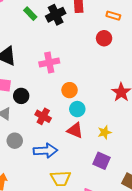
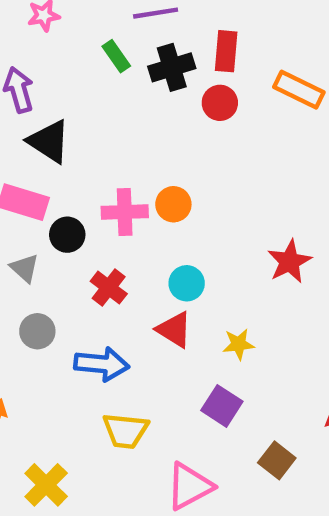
orange rectangle: (113, 16) -> (299, 90), size x1.5
red circle: (104, 38) -> (220, 103), moved
pink cross: (49, 63) -> (125, 212), moved
orange circle: (70, 90) -> (173, 204), moved

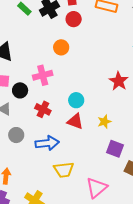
orange circle: (173, 204) -> (61, 47), moved
purple square: (222, 406) -> (115, 149), moved

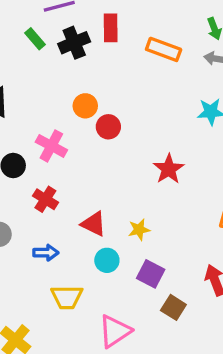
red circle: (74, 19) -> (108, 127), moved
pink cross: (43, 75) -> (51, 146), turned 36
cyan circle: (76, 100) -> (107, 260), moved
blue arrow: (47, 143) -> (46, 253), size x0.7

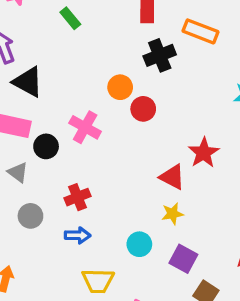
black cross: (74, 43) -> (160, 55), moved
red cross: (45, 199) -> (77, 197), moved, turned 35
red triangle: (94, 224) -> (172, 177), moved

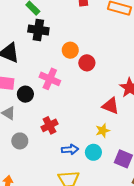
black cross: (160, 55) -> (38, 30), moved, turned 36
yellow star: (172, 214) -> (103, 131), moved
blue arrow: (78, 235) -> (70, 149), moved

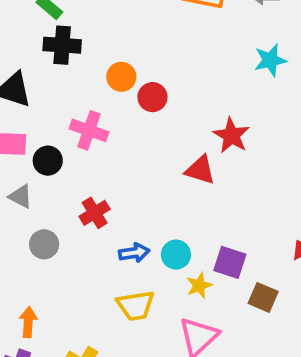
yellow star: (103, 131) -> (199, 285), moved

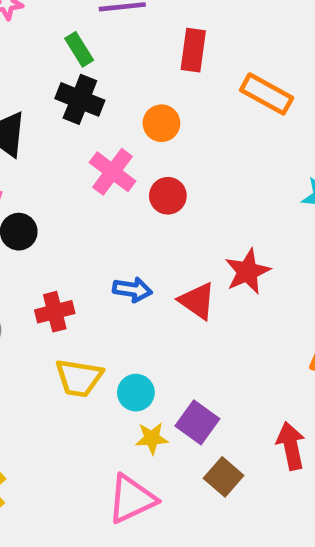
orange circle: (121, 77) -> (161, 123), moved
pink cross: (89, 130) -> (113, 172), moved
blue arrow: (134, 253) -> (132, 290), moved
yellow trapezoid: (136, 305) -> (79, 378), moved

